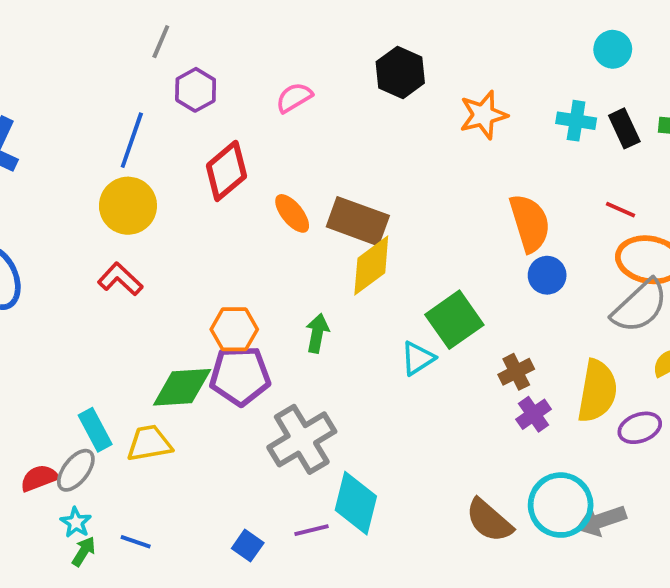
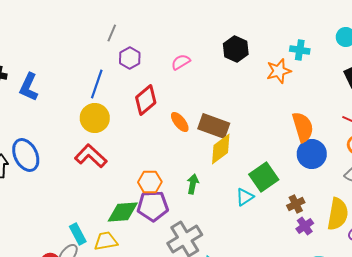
cyan cross: (576, 121) -> (300, 50), moved
blue circle: (547, 275) -> (312, 154), size x1.5
red L-shape: (120, 279) -> (91, 156), size x1.4

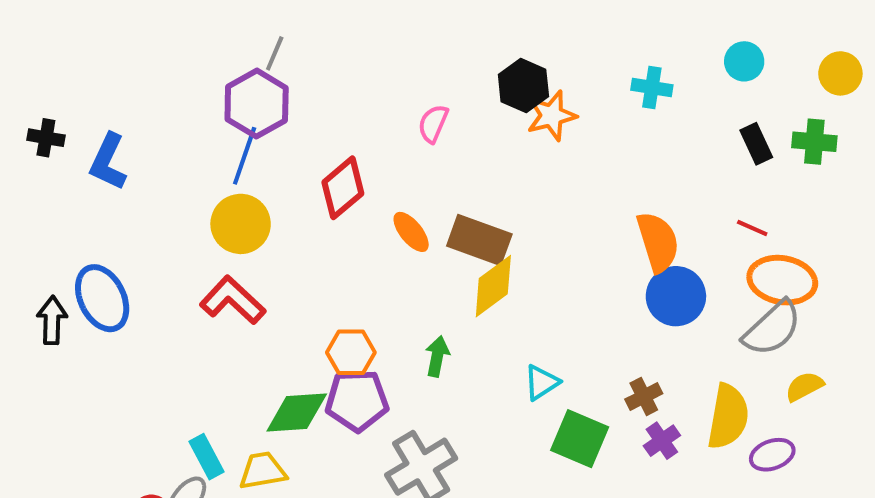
purple hexagon: (130, 58) -> (257, 104), moved, size x1.5
pink semicircle: (181, 62) -> (433, 124), moved, turned -36
orange star: (279, 71) -> (552, 116), moved
green square: (264, 177) -> (580, 439), moved, turned -32

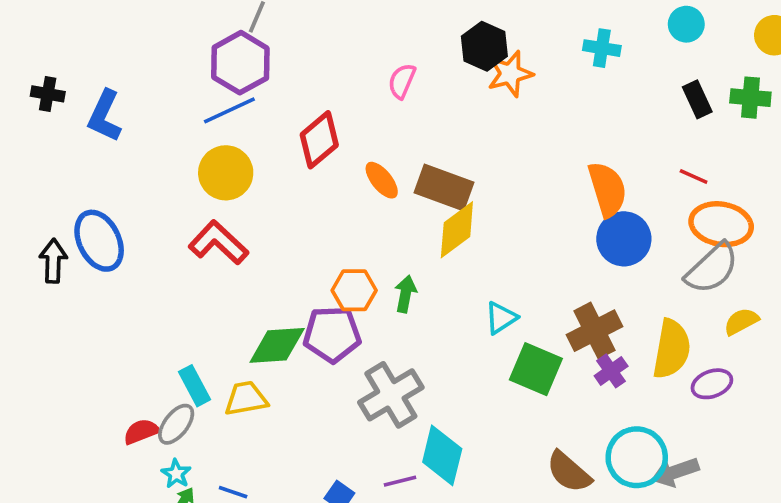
blue line: (245, 156) -> (229, 110), turned 46
orange hexagon: (351, 352) -> (354, 290), moved
brown cross: (644, 396) -> (595, 331), size x1.6

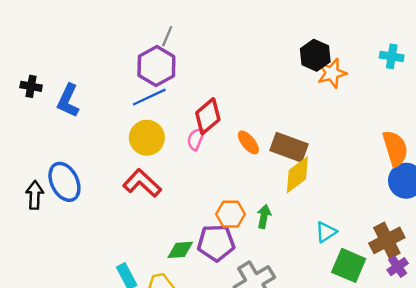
pink semicircle: (402, 81) -> (196, 139), moved
green diamond: (277, 345) -> (180, 250), size x0.7

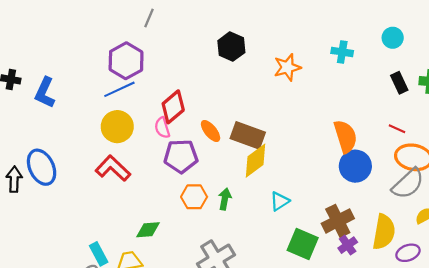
gray line: (167, 36) -> (149, 18), moved
black hexagon: (315, 55) -> (231, 47), moved
pink semicircle: (196, 139) -> (162, 128), turned -40
cyan triangle: (326, 232) -> (280, 201), moved
purple pentagon: (216, 243) -> (181, 156), moved

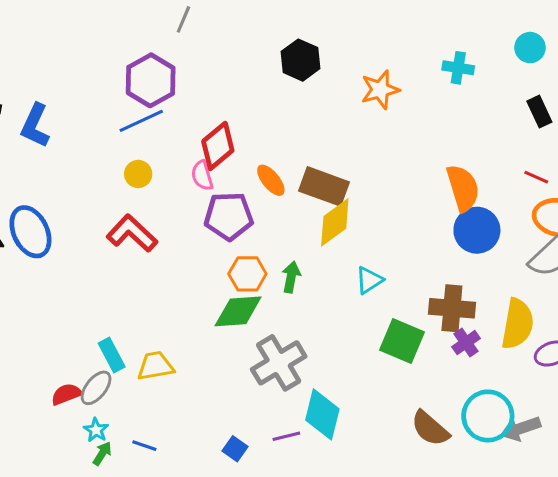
yellow circle: (117, 127) -> (138, 174), size x0.6
brown cross: (338, 221) -> (452, 308), turned 32
green diamond: (148, 230) -> (238, 311), moved, size x1.4

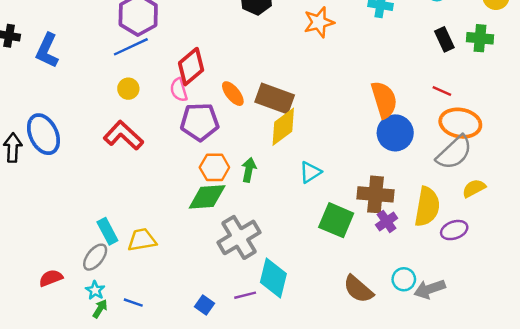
red semicircle: (66, 394) -> (51, 278), moved
cyan circle: (488, 416) -> (404, 279), size x0.6

